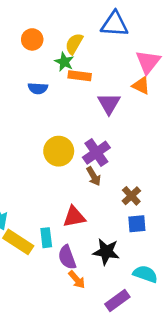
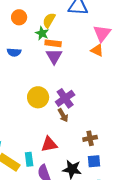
blue semicircle: (38, 88) -> (14, 52), moved
purple triangle: (109, 104) -> (54, 56), moved
brown cross: (131, 196) -> (90, 138), moved, turned 32
blue square: (137, 224) -> (94, 161), moved

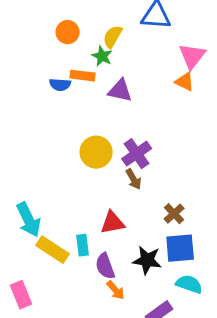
orange rectangle: (53, 43) -> (83, 76), moved
purple triangle: (54, 56) -> (120, 91), turned -48
brown cross: (90, 138) -> (174, 214), turned -32
blue square: (94, 161) -> (180, 248), size x1.5

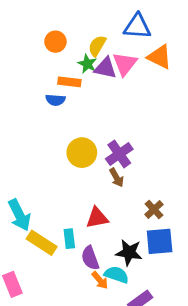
pink triangle: (192, 56) -> (125, 64), moved
orange triangle: (185, 82) -> (160, 57), moved, size x1.4
blue semicircle: (60, 85) -> (55, 100), moved
purple triangle: (120, 91) -> (105, 68), moved
cyan semicircle: (189, 284) -> (117, 275), moved

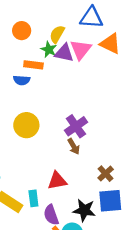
yellow circle: (82, 153) -> (26, 125), moved

